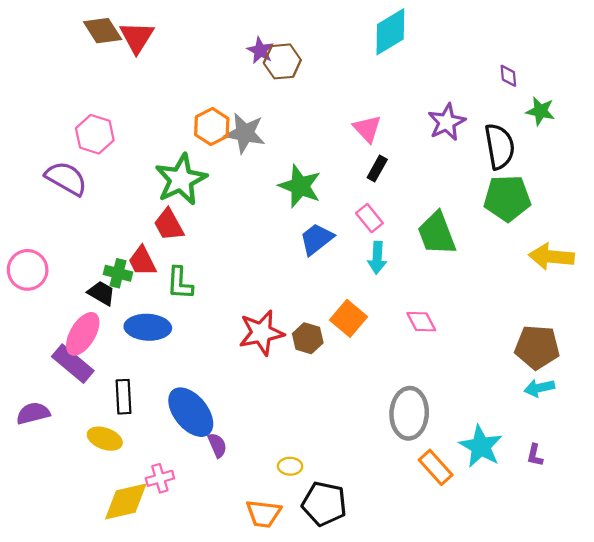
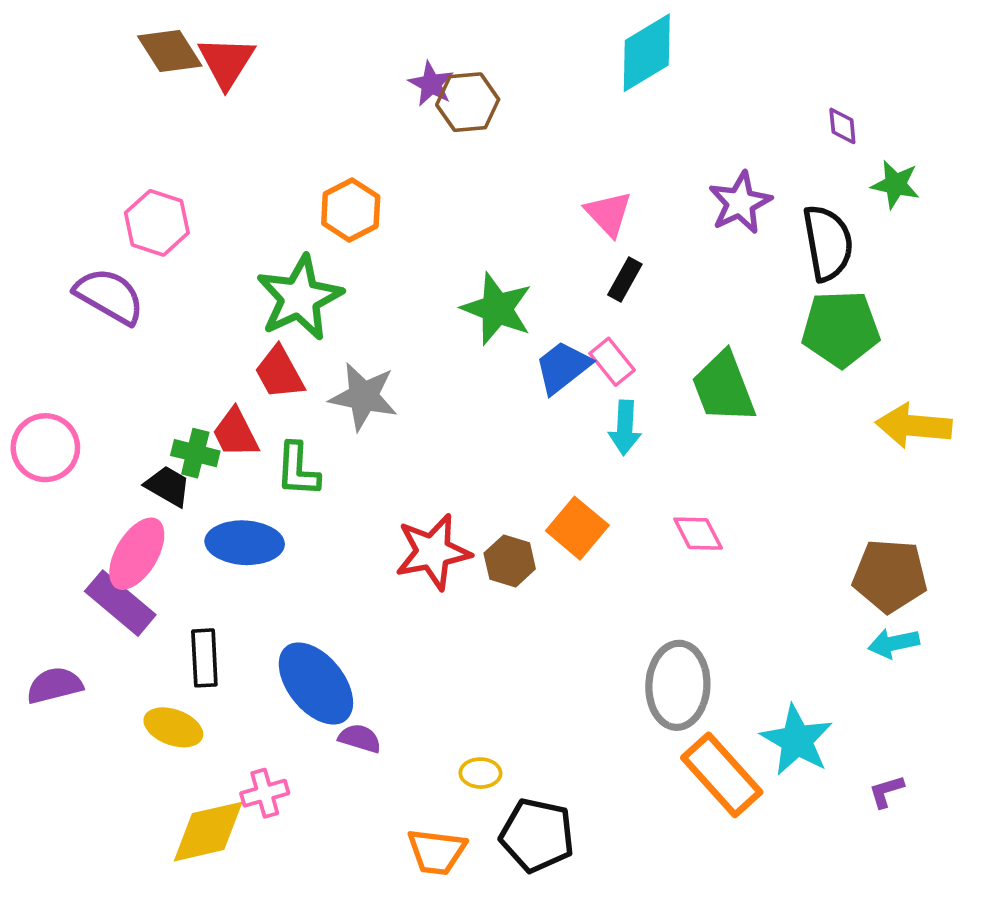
gray star: (245, 133) -> (363, 396), moved
blue trapezoid: (317, 239) -> (563, 367), moved
purple semicircle: (217, 445) -> (360, 738), turned -50
purple L-shape: (535, 455) -> (886, 791), moved, turned 60
orange rectangle: (436, 467) -> (722, 775), size x1.4

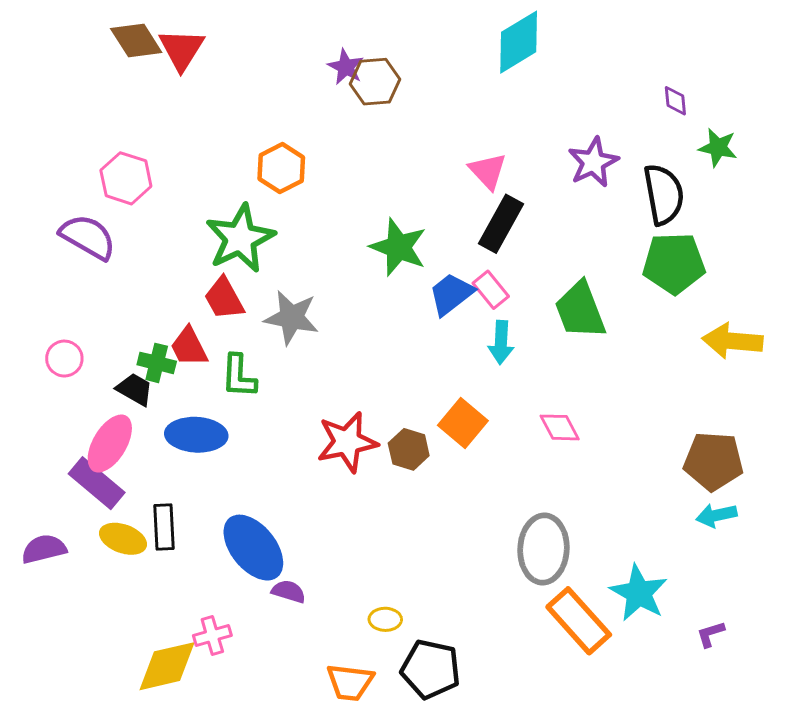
black rectangle: (625, 279) -> (501, 224), size x1.6
pink circle: (45, 448) -> (64, 359), moved, size x0.7
yellow ellipse: (173, 727) -> (123, 539), moved

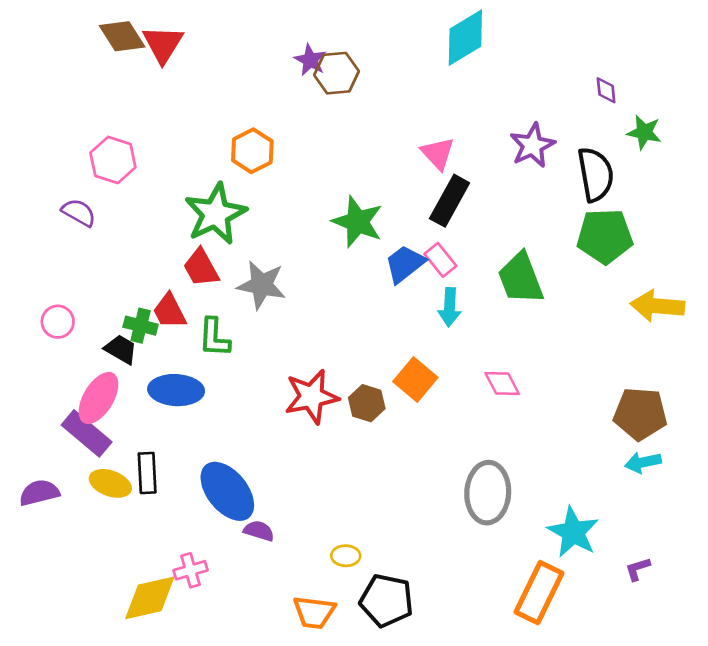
purple semicircle: (88, 237) -> (79, 213), size x0.7
orange rectangle: (579, 621) -> (539, 593), moved, turned 68

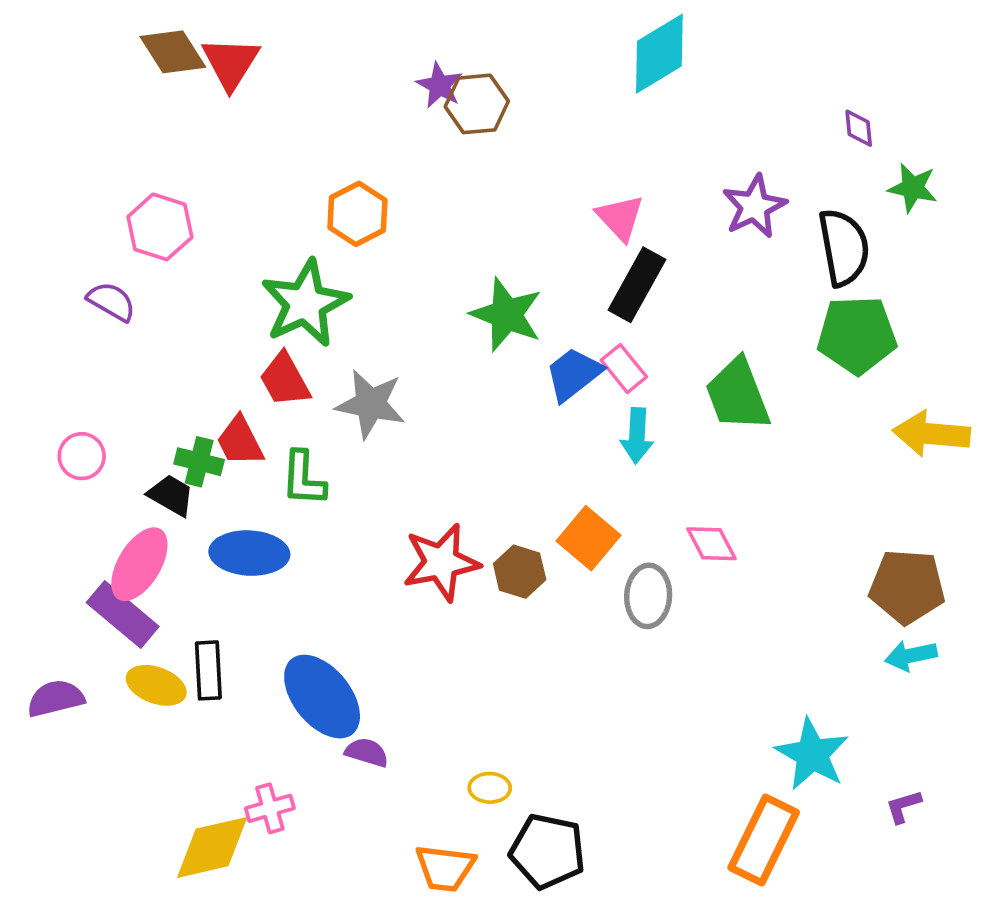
gray ellipse: (488, 493) -> (648, 596), moved, size x0.7

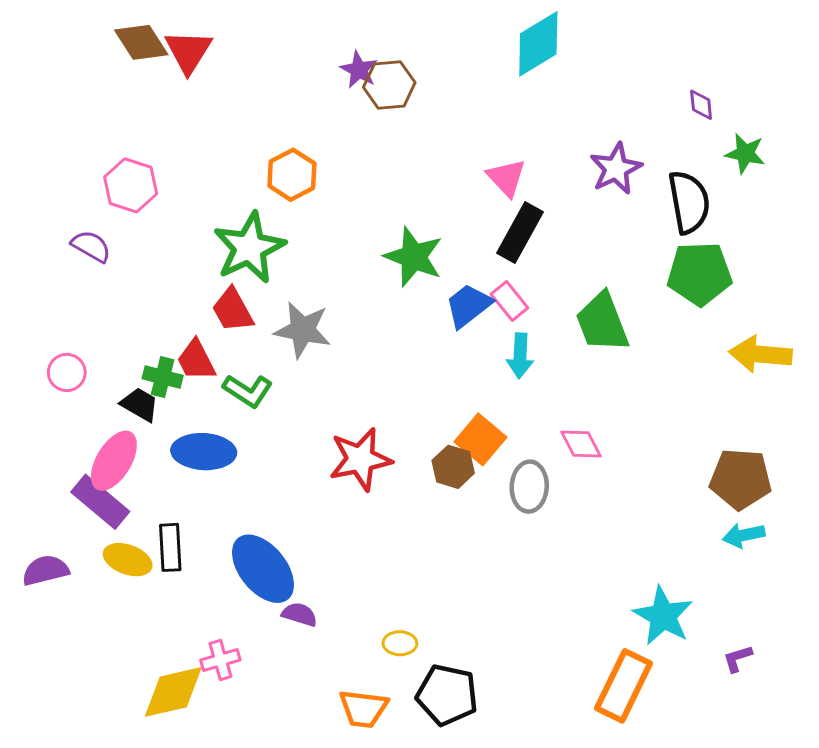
green L-shape: (303, 478) -> (248, 391), turned -60
brown hexagon: (520, 572) -> (453, 467), moved

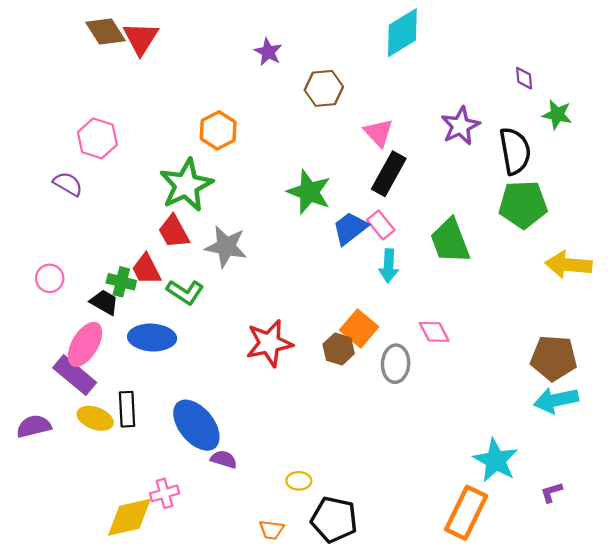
brown hexagon: (389, 85) -> (324, 88), moved
cyan arrow: (744, 535) -> (556, 400), size x1.4
orange trapezoid: (363, 709) -> (272, 530), size x0.7

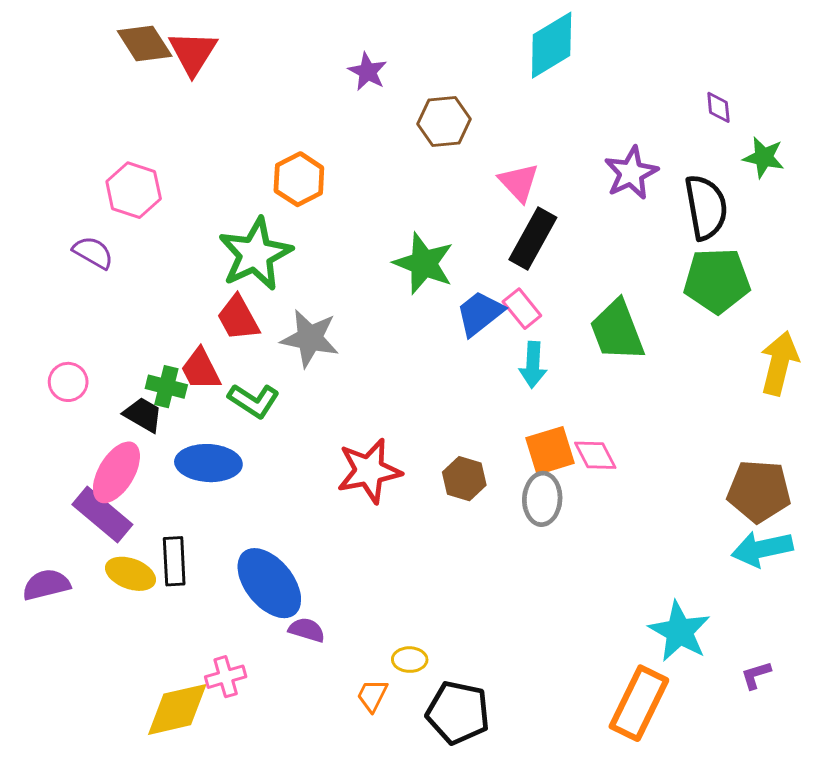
yellow arrow: (568, 265) -> (779, 363), turned 99
orange square: (359, 328) -> (550, 451), moved, turned 33
orange trapezoid: (272, 530) -> (372, 695), moved, turned 110

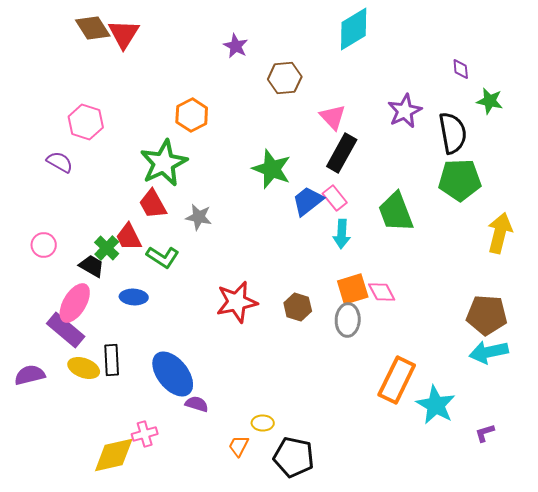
gray star: (310, 338) -> (199, 217), size x0.7
green cross: (166, 387) -> (107, 248), turned 30
blue ellipse: (208, 463) -> (134, 297), size x0.7
orange rectangle: (639, 703) -> (397, 380), moved

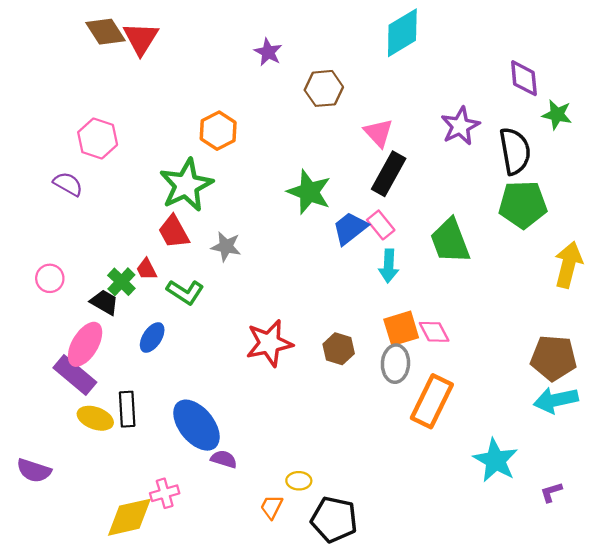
purple diamond: (461, 69) -> (524, 78), size x1.6
red trapezoid: (129, 237) -> (146, 269), size x0.7
blue ellipse: (134, 297) -> (152, 337), turned -60
purple semicircle: (30, 375) -> (34, 471), moved, turned -148
orange rectangle: (397, 380) -> (432, 401), moved

